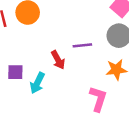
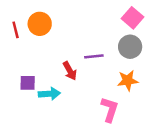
cyan arrow: (37, 83) -> (49, 94), turned -120

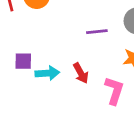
red arrow: (70, 71) -> (81, 73), moved

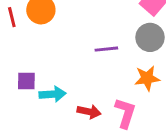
red arrow: (81, 73) -> (89, 112), moved, turned -50

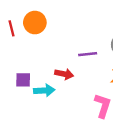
red arrow: (89, 112) -> (64, 74), moved

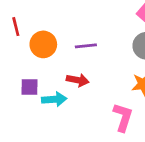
orange circle: (35, 23) -> (43, 44), moved
purple line: (88, 54) -> (86, 46), moved

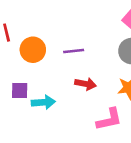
red arrow: (78, 80) -> (85, 84), moved
pink L-shape: (123, 117) -> (109, 119), turned 60

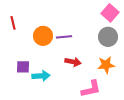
orange circle: (33, 50) -> (43, 36), moved

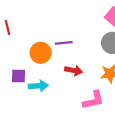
orange circle: (43, 36) -> (41, 53), moved

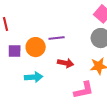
purple square: (19, 76) -> (15, 51), moved

